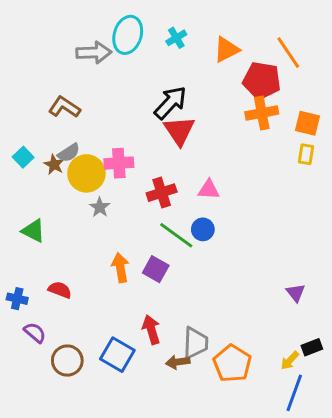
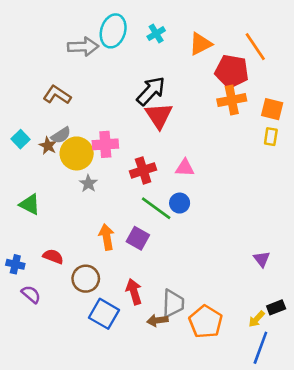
brown circle: (67, 361) -> (86, 279), moved

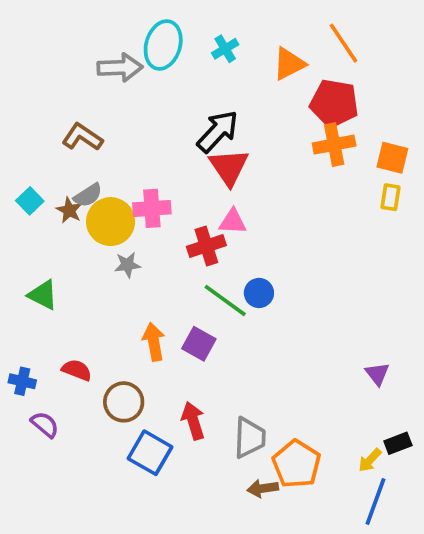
orange line: (255, 47) -> (344, 43), moved
pink triangle: (185, 168) -> (233, 222), moved
gray star: (88, 183) -> (127, 265), turned 30
brown arrow: (157, 320) -> (263, 488), moved

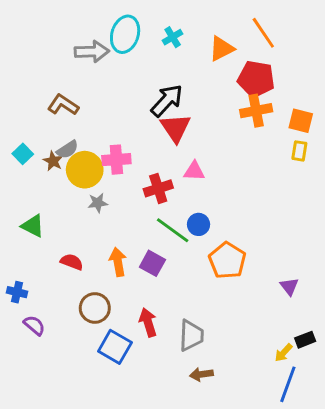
pink triangle: (233, 222) -> (194, 171), moved
red semicircle: (77, 370) -> (72, 262), moved
orange pentagon: (297, 464) -> (227, 260), moved

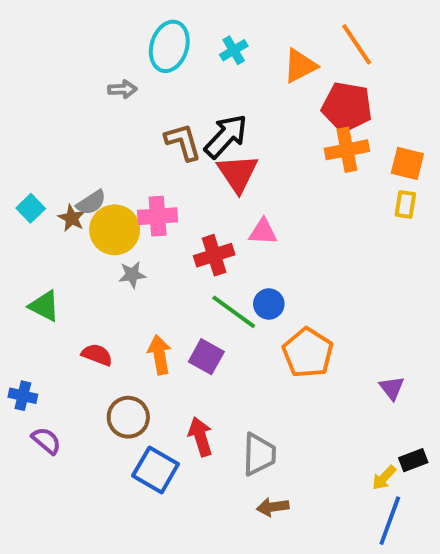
gray arrow: (92, 52) -> (122, 89), moved, size x0.6
brown L-shape: (63, 105) -> (183, 142), moved, turned 40

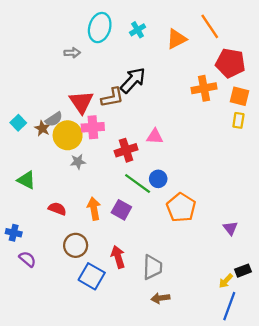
red pentagon: (347, 107) -> (230, 63), moved
brown L-shape: (183, 142) -> (112, 97), moved, turned 95
red triangle: (238, 173) -> (81, 102), moved

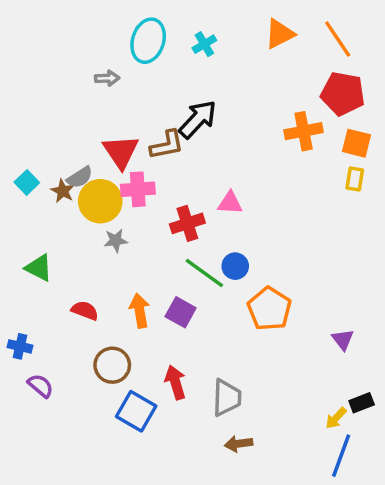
orange line: (210, 26) -> (338, 39), moved
orange triangle: (177, 39) -> (280, 34), moved

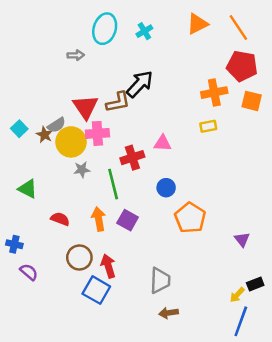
yellow rectangle: (355, 179) -> (208, 126), moved, turned 70
green line: (204, 273) -> (113, 184), moved, turned 40
red arrow: (175, 382) -> (108, 266), moved

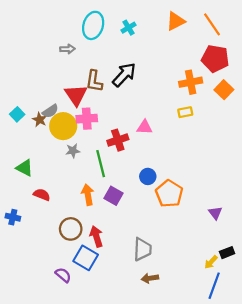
orange square: (252, 101) -> (224, 90), turned 30
brown L-shape: (118, 102) -> (94, 81), moved, turned 110
blue circle: (166, 188) -> (148, 176), moved
red semicircle: (60, 219) -> (42, 195), moved
purple semicircle: (29, 272) -> (63, 275), moved

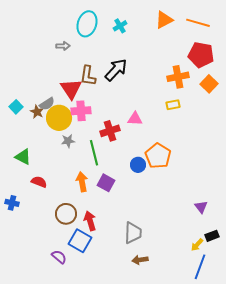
orange line: (212, 24) -> (198, 23), turned -40
orange pentagon: (169, 194) -> (158, 156), moved
purple triangle: (215, 213) -> (201, 207), moved

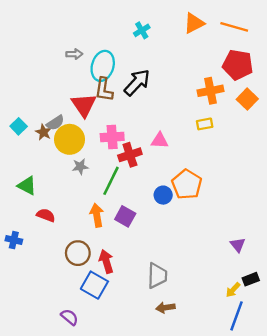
cyan ellipse: (87, 24) -> (103, 66), moved
pink cross: (81, 111) -> (112, 137), moved
green line: (94, 153) -> (111, 181), turned 40
purple semicircle: (59, 257) -> (70, 317), moved

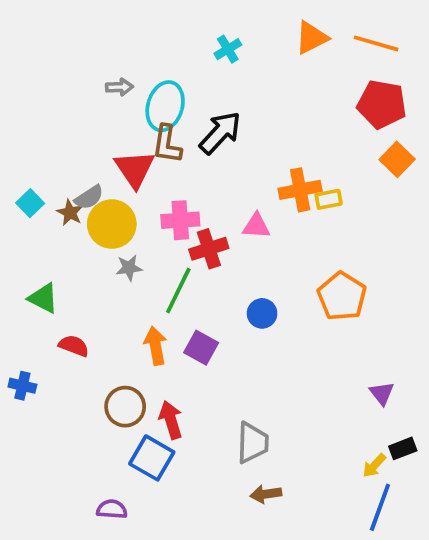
orange cross: (211, 91) -> (300, 190), moved
orange pentagon: (187, 184) -> (342, 296), moved
purple semicircle: (70, 317) -> (112, 509), turned -36

